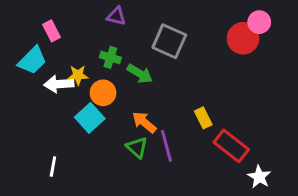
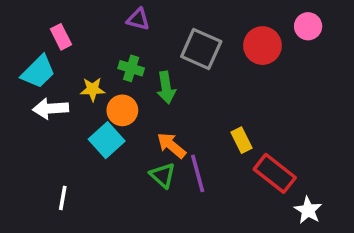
red circle: (243, 38) -> (262, 46), moved
green arrow: (140, 74) -> (166, 88), turned 50
white arrow: (59, 84) -> (51, 109), moved

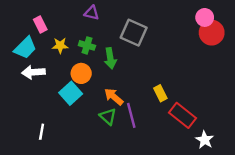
red circle: (262, 46) -> (212, 33), moved
yellow star: (93, 89) -> (60, 45), moved

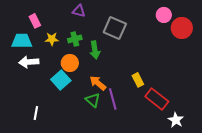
pink circle: (205, 17) -> (164, 15), moved
green cross: (87, 45) -> (75, 39), turned -32
cyan trapezoid: (25, 48) -> (22, 41), turned -135

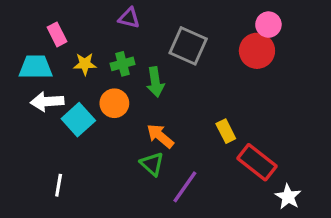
red circle: (182, 28) -> (257, 51), moved
cyan square: (61, 80) -> (78, 120), moved
purple line: (113, 99) -> (185, 187), moved, turned 50

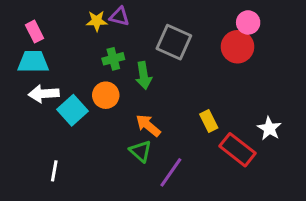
pink rectangle: (57, 34) -> (35, 32), moved
yellow star: (85, 64) -> (97, 21), moved
white star: (288, 197) -> (269, 129), moved

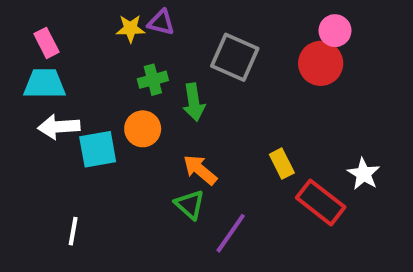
cyan square: (72, 110) -> (98, 149), turned 32

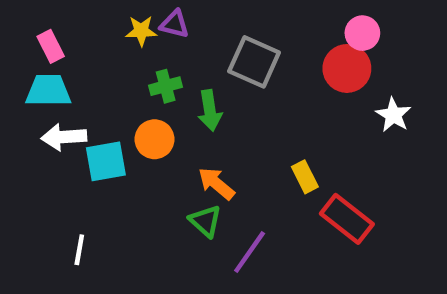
white star: (364, 174) -> (393, 115), moved

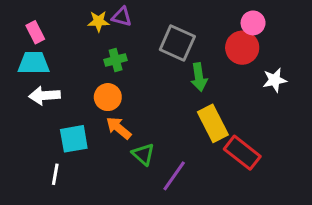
green arrow: (210, 110) -> (199, 77), moved
white star: (393, 115) -> (275, 80), turned 30
cyan square: (106, 161) -> (74, 139), moved
yellow rectangle: (305, 177) -> (213, 123), size x1.6
orange arrow: (216, 183) -> (119, 128), moved

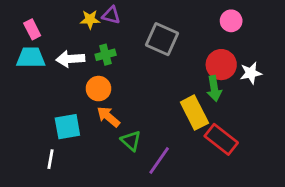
red circle: (242, 48) -> (221, 65), moved
green arrow: (199, 77) -> (214, 89), moved
white arrow: (44, 96) -> (70, 59), moved

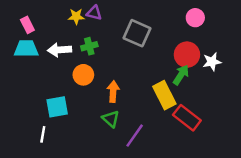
green arrow: (214, 89) -> (181, 75), turned -138
orange arrow: (108, 117) -> (113, 91), moved, turned 54

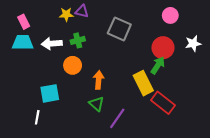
white star: (212, 62) -> (193, 44), moved

